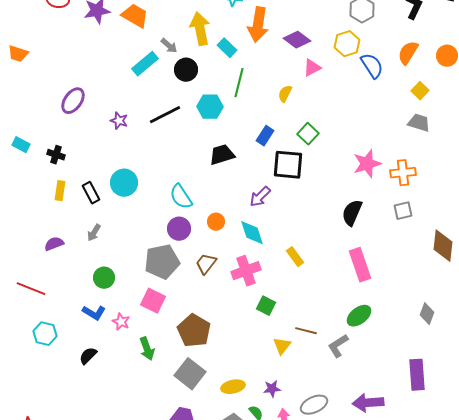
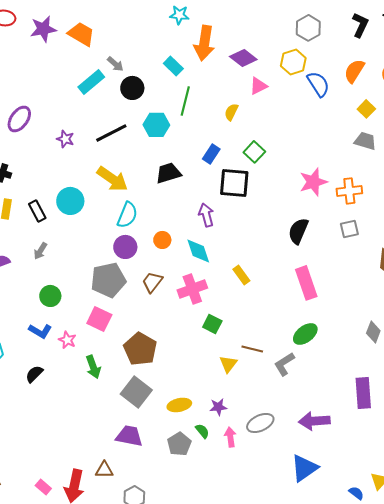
yellow arrow: (200, 29) -> (112, 179), moved, turned 136
cyan semicircle: (181, 197) -> (127, 215), turned -124
purple arrow: (260, 197) -> (206, 215), turned 120

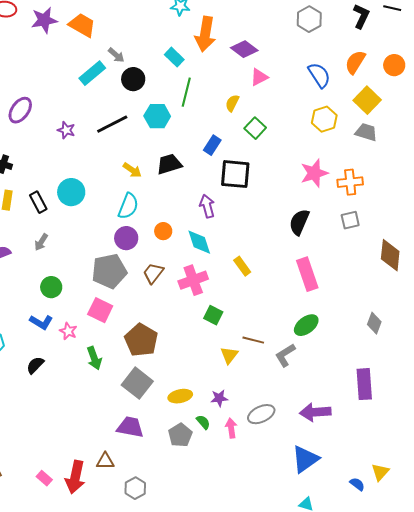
yellow hexagon: (293, 62) -> (324, 119), moved
yellow square: (366, 109) -> (367, 100), size x1.5
green square: (254, 152) -> (255, 128), moved
yellow arrow: (112, 179) -> (132, 170), moved, size x0.6

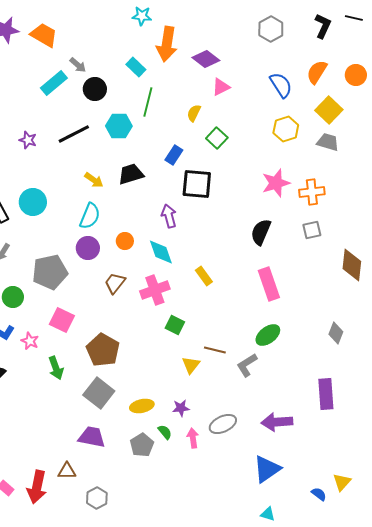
gray pentagon: (109, 271) -> (50, 272), moved

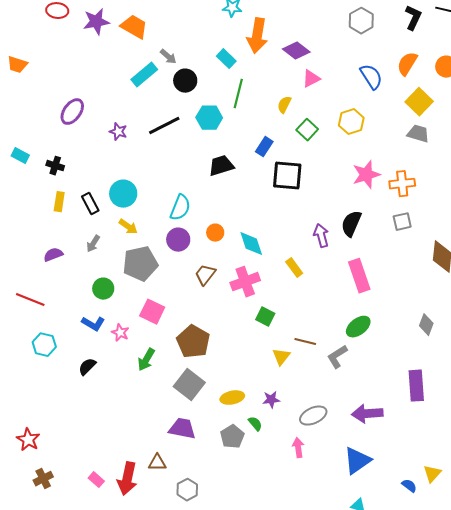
yellow hexagon: (286, 129) -> (351, 122), moved
yellow arrow: (94, 180) -> (128, 227), moved
purple arrow: (169, 216) -> (321, 236), moved
green arrow: (56, 368) -> (146, 360), turned 50
pink arrow: (193, 438) -> (298, 448), moved

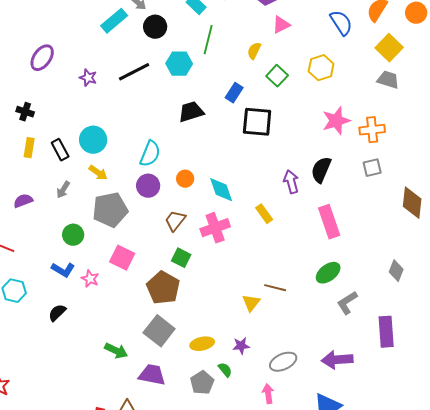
green square: (265, 317) -> (181, 258), moved
gray L-shape: (337, 357) -> (347, 303), moved
green arrow: (146, 360) -> (116, 351), moved, turned -95

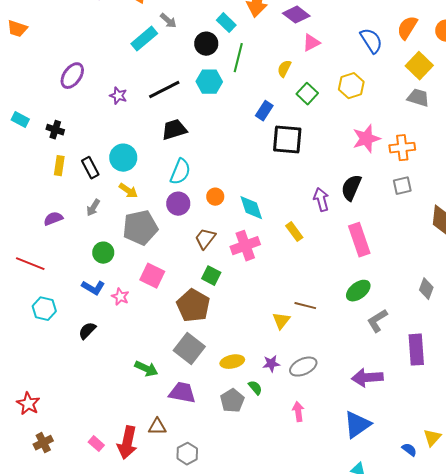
black circle: (155, 27) -> (206, 44), moved
black trapezoid: (191, 112) -> (174, 130), moved
gray ellipse: (283, 362) -> (303, 367), moved

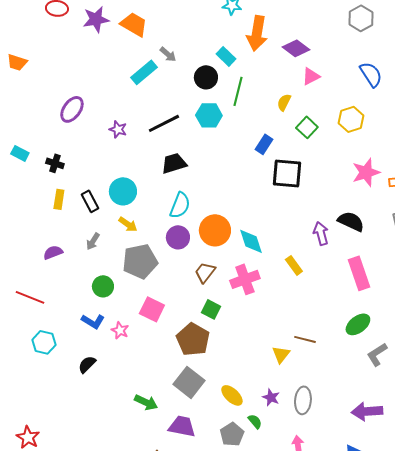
black semicircle: (351, 188) -> (351, 221), turned 92
orange circle: (215, 197) -> (215, 230), size x1.8
yellow ellipse: (232, 362) -> (232, 395), turned 55
purple star: (271, 364) -> (271, 397), turned 30
gray ellipse: (303, 367) -> (303, 400), turned -60

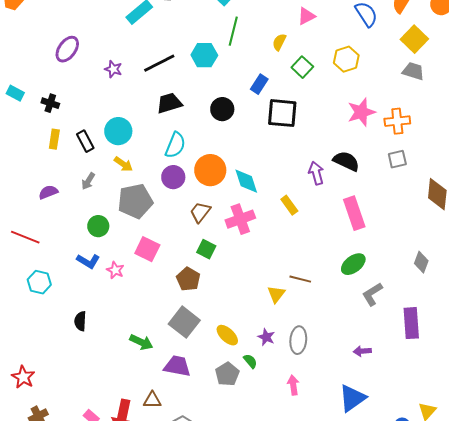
black circle: (206, 77) -> (222, 109), moved
brown pentagon: (193, 339) -> (188, 279), size x0.7
black semicircle: (87, 364) -> (80, 321), moved, turned -42
purple arrow: (367, 411) -> (362, 351), size x0.6

